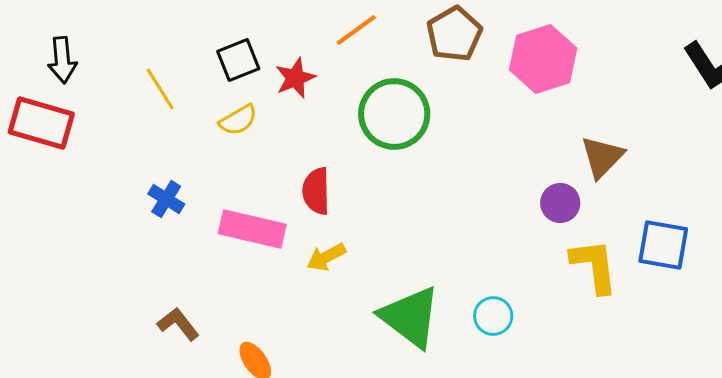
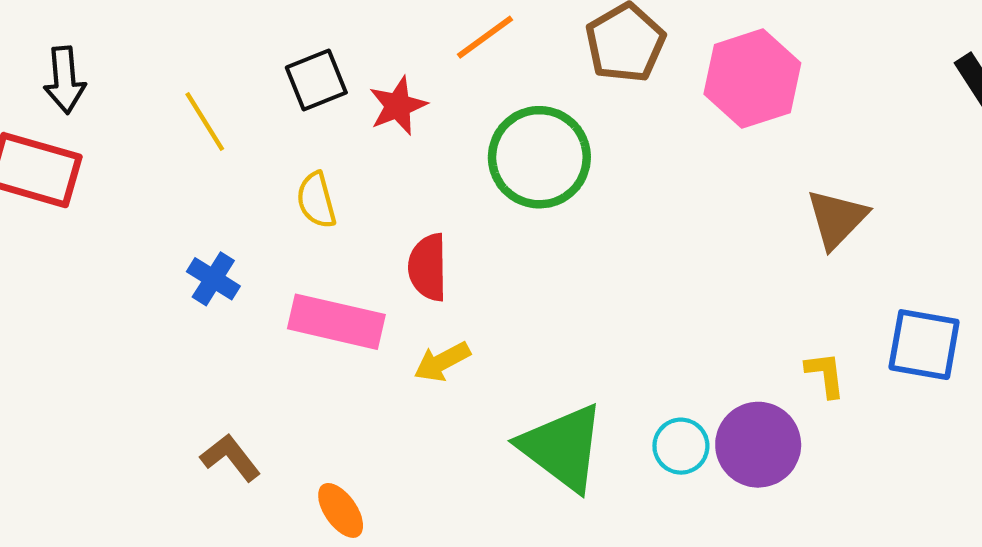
yellow semicircle: (238, 120) -> (316, 200), moved, turned 105
purple circle: (560, 203) -> (758, 445), moved, size x1.5
yellow L-shape: (594, 266) -> (825, 375), size x0.6

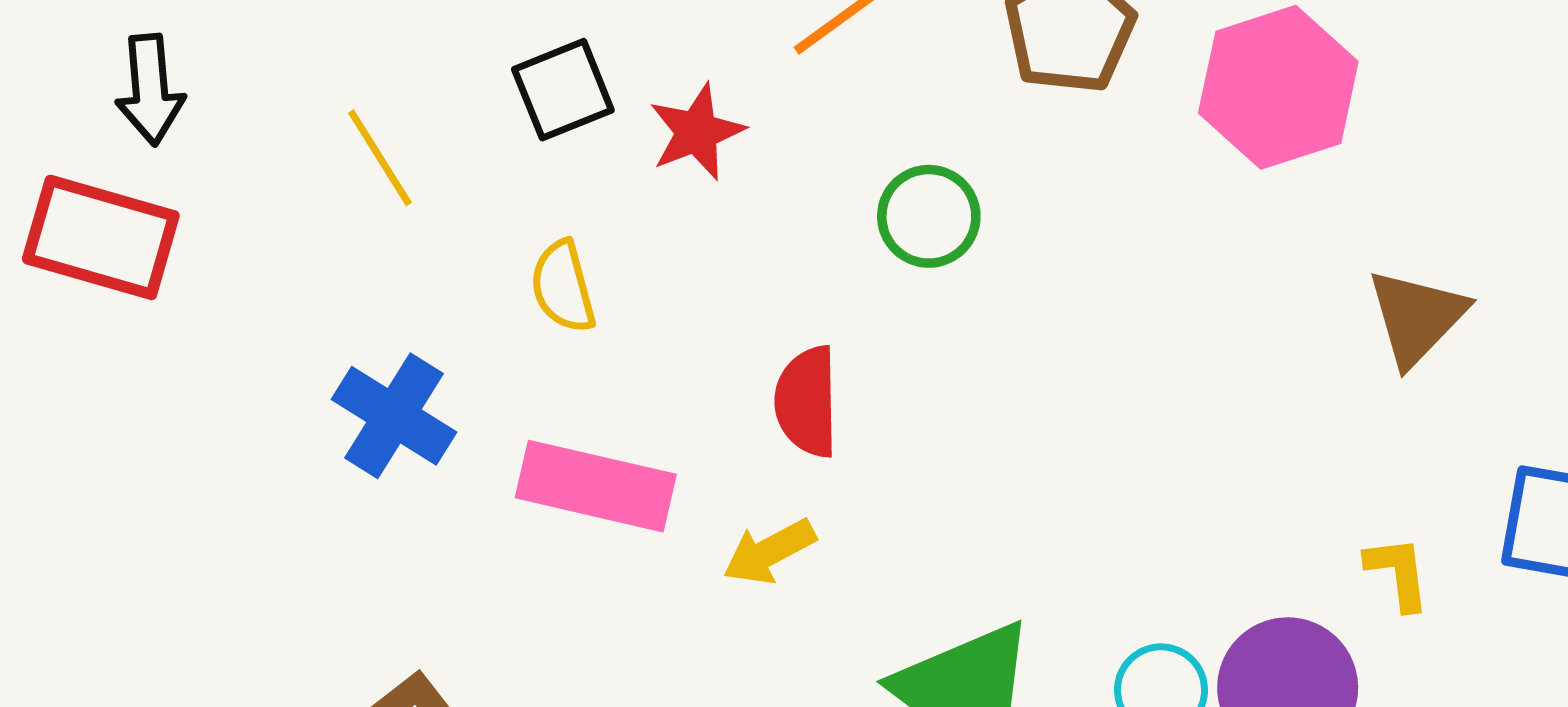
green circle: (539, 157) -> (929, 216), size x0.6
red semicircle: (428, 267) -> (807, 402), moved
blue cross: (213, 279) -> (394, 416), size x1.4

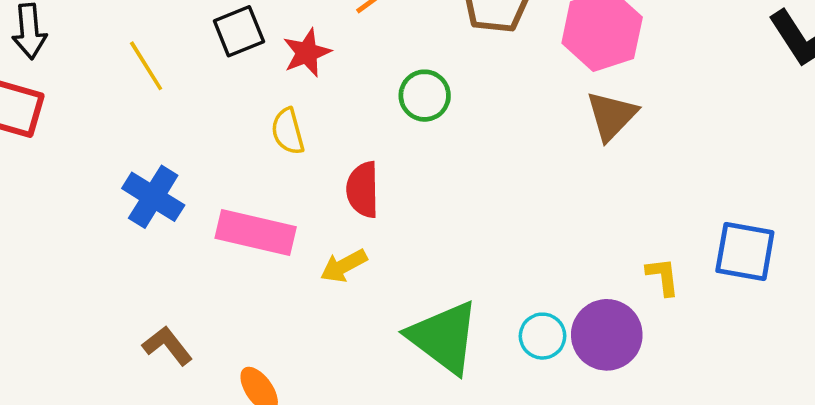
yellow semicircle: (563, 287) -> (288, 131), moved
brown triangle: (1417, 317) -> (612, 116), moved

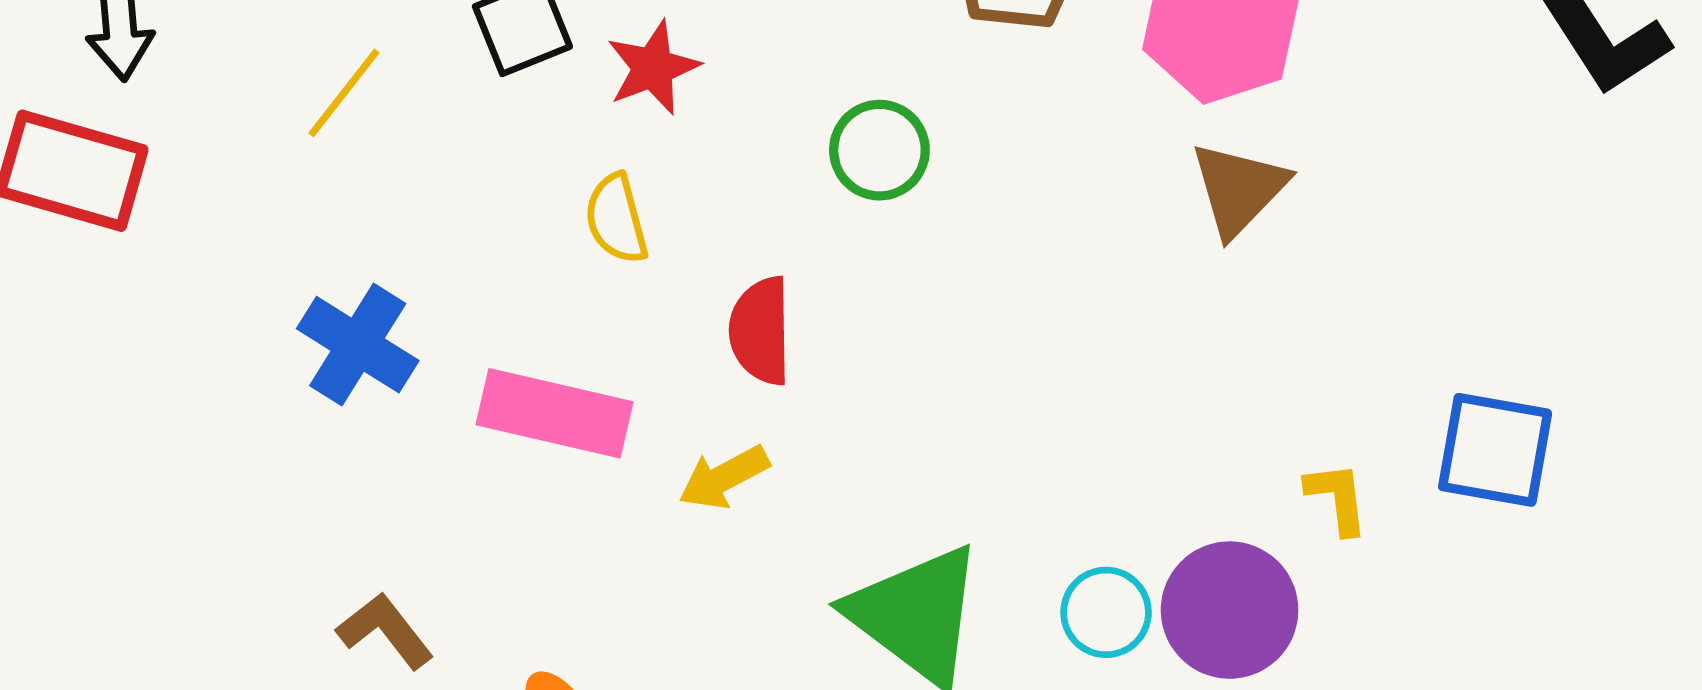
yellow line: (146, 66) -> (344, 93), turned 70

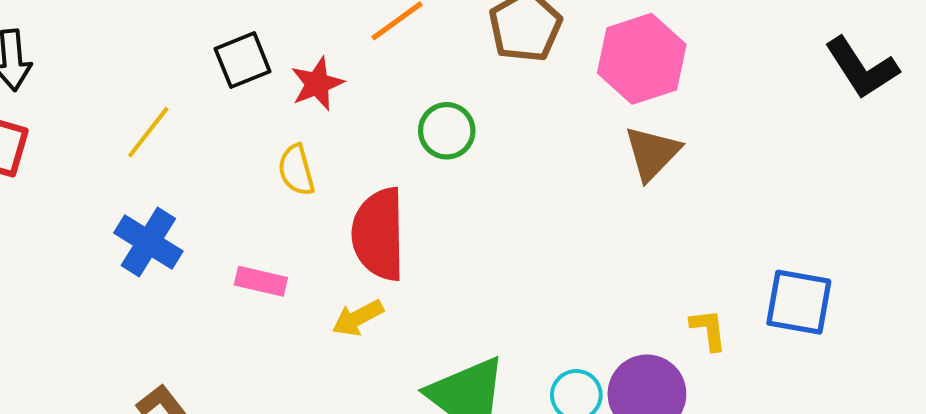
yellow line: (344, 93) -> (148, 132), moved
red semicircle: (760, 331) -> (379, 234), size x1.5
pink rectangle: (555, 413) -> (261, 281), size x0.6

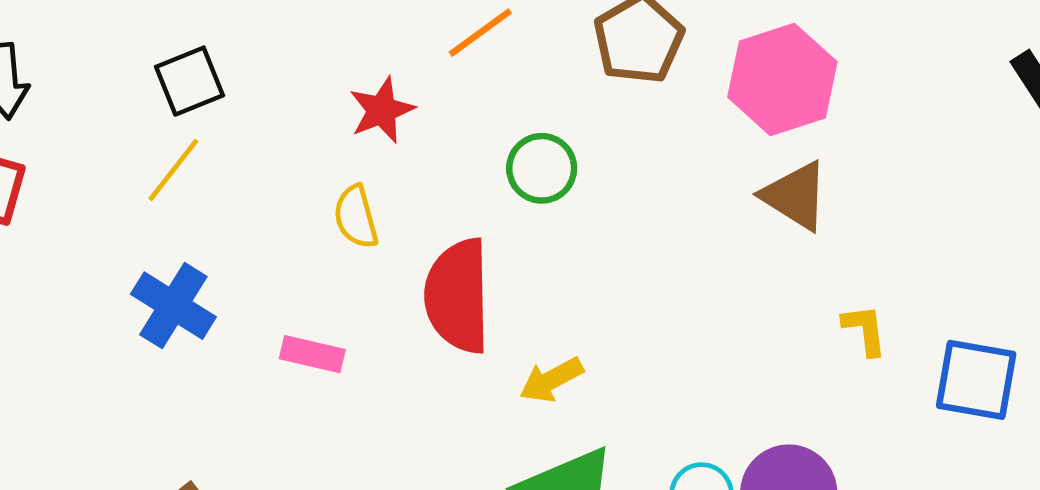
black square: (243, 60) -> (190, 81), moved
brown triangle: (652, 153) -> (795, 196), turned -42
yellow arrow: (358, 318) -> (551, 380), moved
yellow L-shape: (708, 330) -> (865, 330), moved

